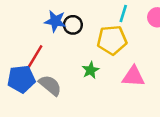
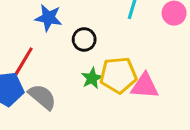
black circle: (73, 25) -> (84, 39), moved
yellow pentagon: (112, 40) -> (118, 75), moved

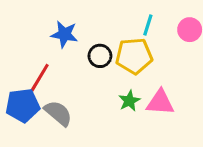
yellow pentagon: (118, 75) -> (134, 56), moved
green star: (92, 78) -> (129, 101), moved

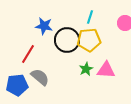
cyan line: (148, 25) -> (90, 17), moved
black circle: (100, 56) -> (67, 40), size x1.6
blue pentagon: (23, 105) -> (17, 85), moved

